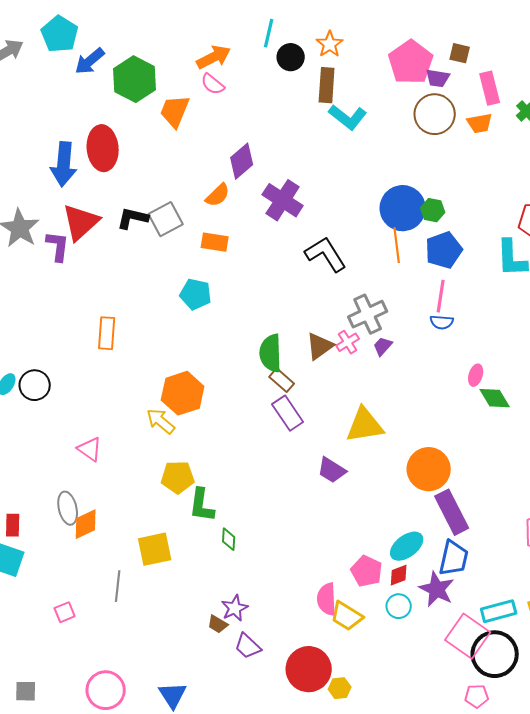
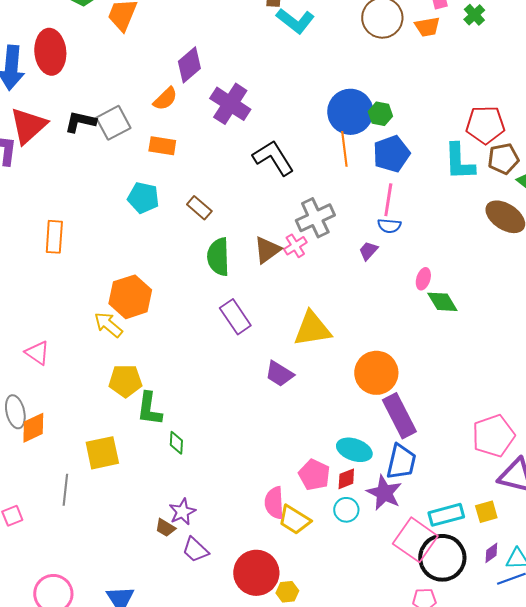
purple trapezoid: (383, 346) -> (368, 251), moved
brown rectangle: (282, 380) -> (199, 208), moved
cyan ellipse: (407, 546) -> (354, 450), turned 56

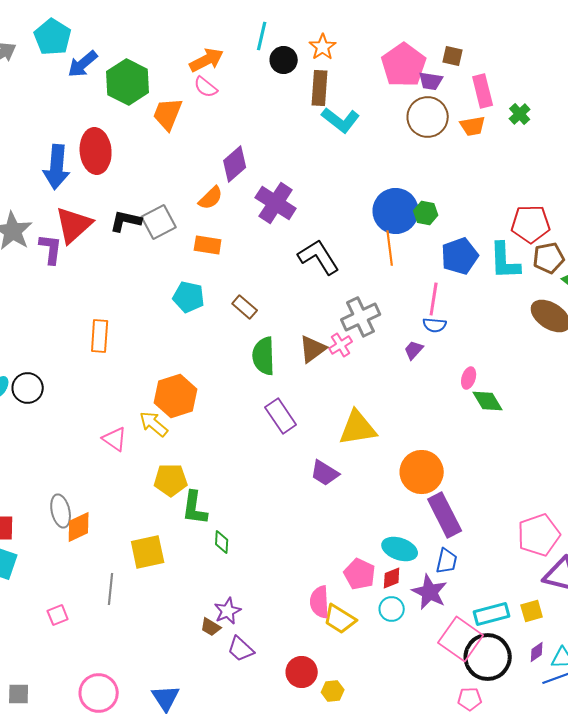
blue pentagon: (391, 154) -> (460, 256), moved
pink triangle: (37, 353) -> (115, 439), moved
blue trapezoid: (401, 462) -> (447, 561), size x0.7
red circle: (256, 573) -> (302, 672), size x0.7

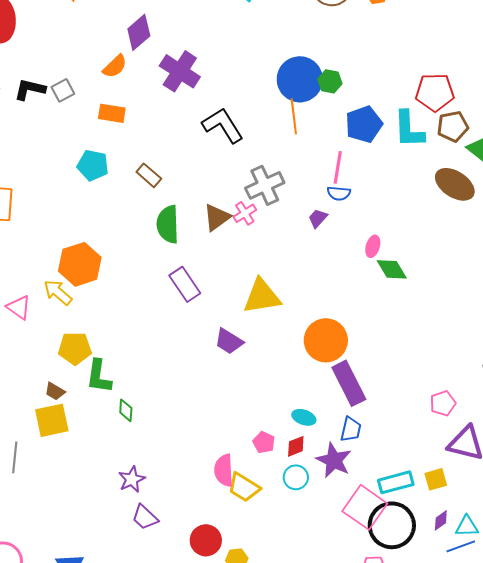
gray square: (159, 222) -> (63, 90), size x0.7
pink pentagon: (539, 535) -> (443, 403), size x0.6
cyan ellipse: (400, 549) -> (304, 417), size x0.7
pink pentagon: (360, 574) -> (264, 442), size x0.7
brown trapezoid: (211, 627) -> (55, 391), moved

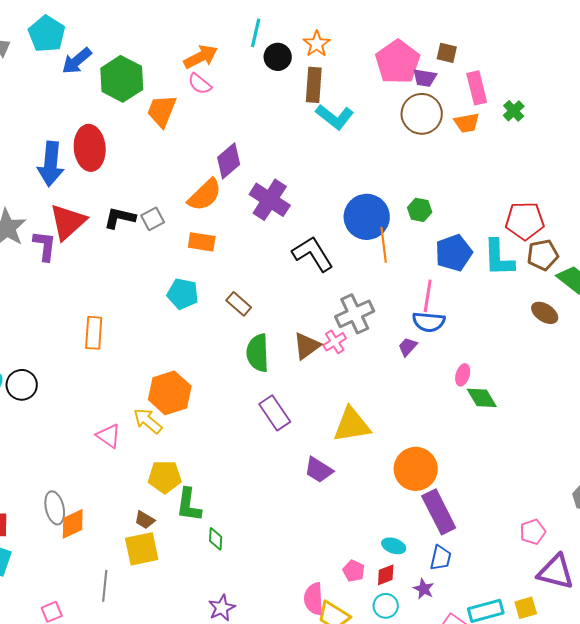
orange semicircle: (115, 66) -> (205, 195), size x1.4
blue circle: (300, 79) -> (367, 217), moved
brown ellipse: (455, 184) -> (545, 313), size x0.7
blue semicircle: (339, 193) -> (429, 322), size x1.4
purple star: (334, 460) -> (424, 589), size x0.6

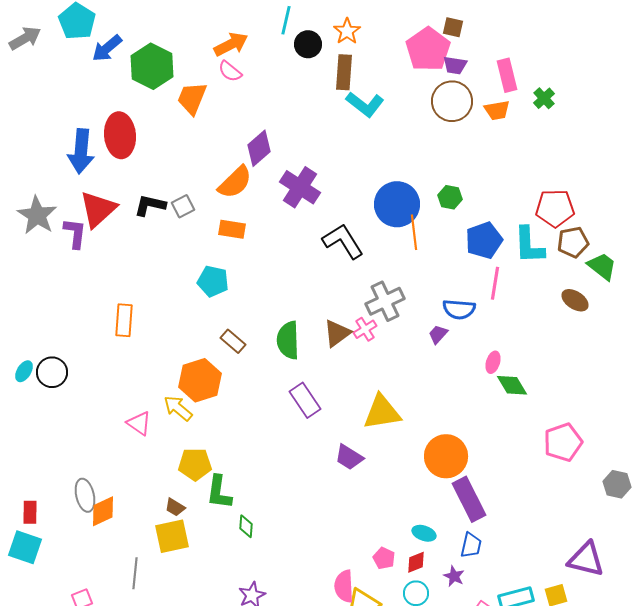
brown square: (447, 53) -> (453, 27), moved
pink line: (428, 296) -> (495, 283), moved
brown rectangle: (239, 304) -> (233, 341), moved
pink pentagon: (533, 532) -> (563, 442), moved, size x1.5

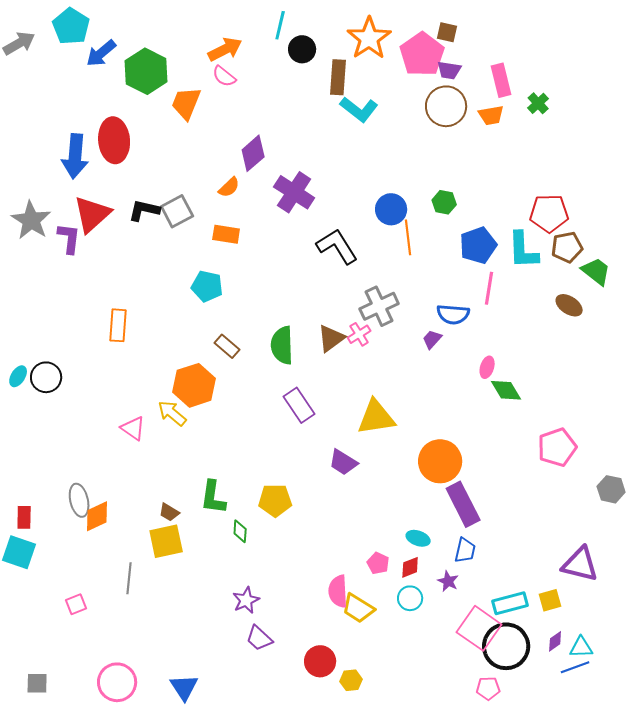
orange star: (347, 31) -> (369, 38), moved, size x1.6
orange semicircle: (235, 182) -> (229, 187), size x0.6
blue circle: (397, 204) -> (391, 209), size x0.7
gray square: (183, 206) -> (177, 211), size x1.4
yellow pentagon: (195, 464) -> (275, 500), moved

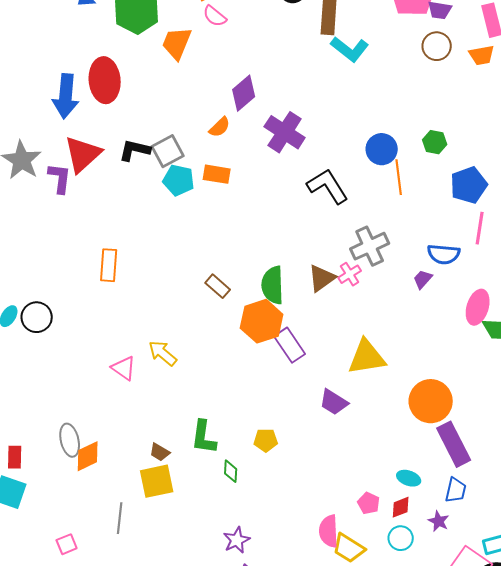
brown circle: (446, 106) -> (437, 46), size x0.7
cyan pentagon: (207, 286) -> (179, 180), moved
pink ellipse: (487, 367) -> (478, 307), size x1.6
orange hexagon: (194, 385) -> (262, 321), moved
yellow pentagon: (275, 500) -> (266, 440), size x0.7

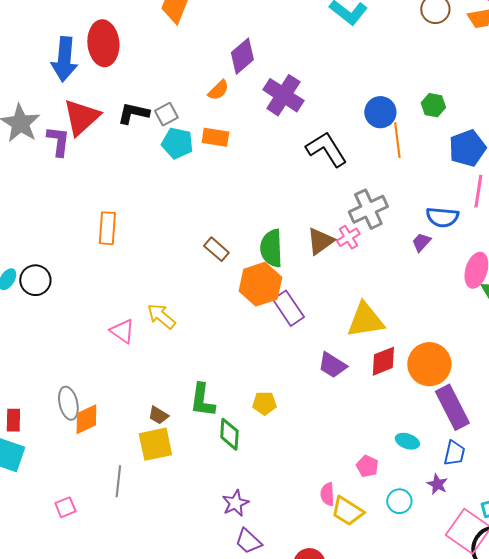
gray square: (168, 151) -> (166, 114), size x0.7
green diamond: (231, 471) -> (229, 434), size x1.4
red diamond: (401, 507) -> (383, 361), moved, size x1.4
pink semicircle: (329, 531) -> (327, 494), size x0.7

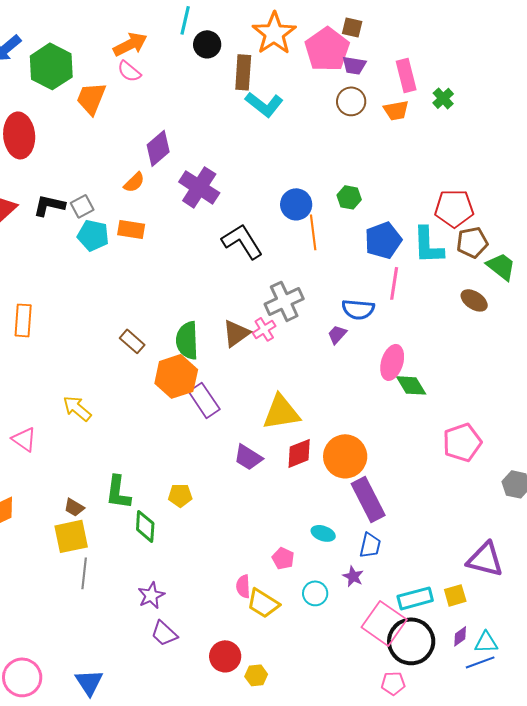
pink triangle: (122, 331) -> (24, 439), moved
gray line: (118, 481) -> (84, 573), moved

